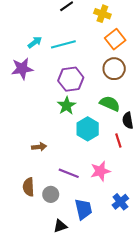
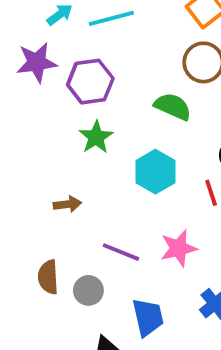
purple hexagon: (71, 79) -> (90, 82), moved
green semicircle: (110, 104) -> (173, 106), moved
green star: (67, 106) -> (96, 137), moved

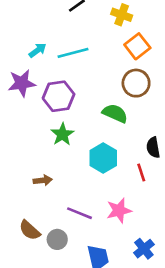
brown semicircle: (48, 277) -> (30, 230), turned -45

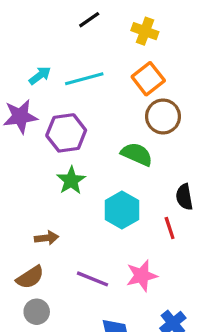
orange square: (137, 46) -> (148, 79), moved
brown semicircle: (30, 230) -> (30, 277), moved, turned -75
gray circle: (57, 239) -> (37, 312), moved

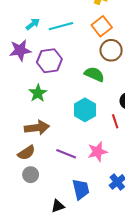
green star: (71, 180) -> (38, 93), moved
brown arrow: (47, 238) -> (37, 128), size x1.6

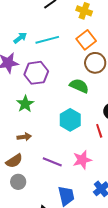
brown arrow: (37, 128) -> (24, 137), size x0.6

